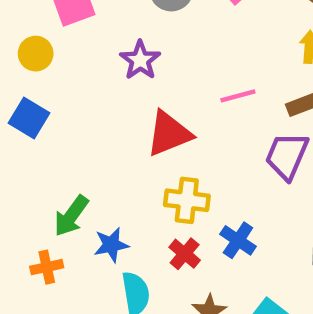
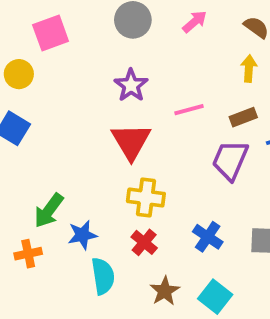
purple star: (140, 60) -> (131, 85), moved
red triangle: (169, 134) -> (131, 141), turned -39
blue cross: (238, 240) -> (208, 237), moved

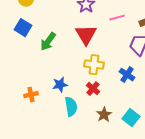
green arrow: (49, 211) -> (48, 42), moved
blue cross: (208, 237) -> (127, 75), moved

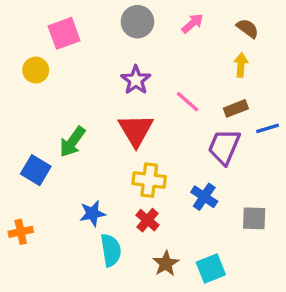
pink line: (117, 18) -> (187, 102), turned 56
blue square: (23, 28) -> (36, 170), moved
orange cross: (31, 95) -> (21, 232), moved
cyan square: (131, 118) -> (211, 268), turned 30

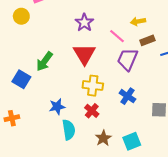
yellow arrow: (241, 65) -> (138, 21), moved, turned -104
purple trapezoid: (224, 147) -> (127, 59), moved

